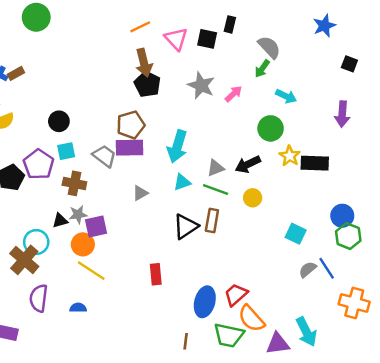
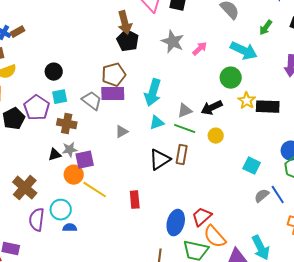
green arrow: (262, 69) -> (266, 28), moved
cyan arrow: (286, 96) -> (244, 51), size x1.5
cyan circle: (36, 242) -> (61, 210), moved
yellow line: (91, 271) -> (95, 190), moved

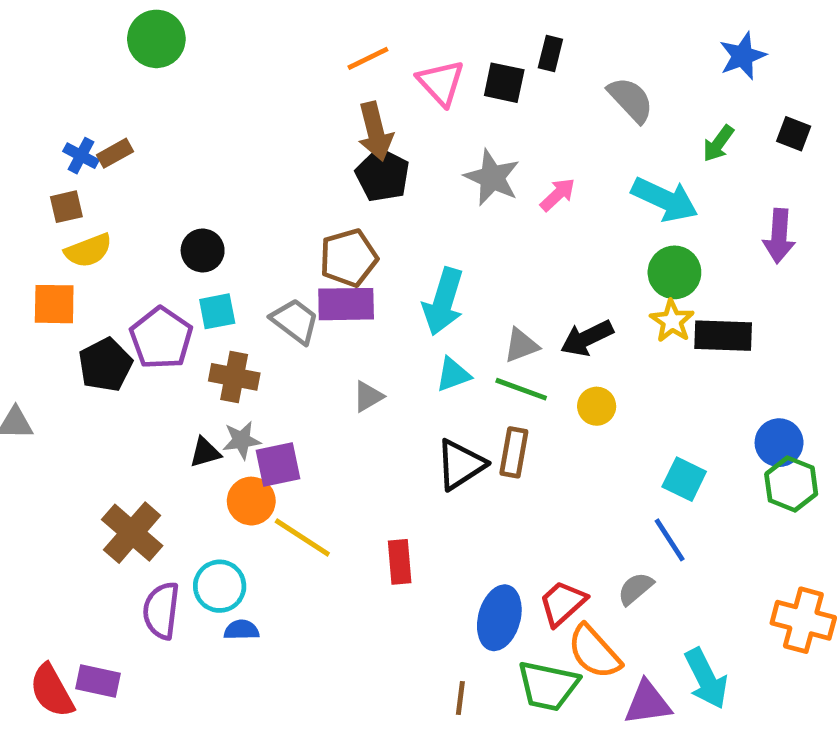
green circle: (231, 78) -> (674, 272), moved
blue line: (278, 195) -> (670, 540), moved
gray semicircle: (262, 196) -> (636, 589), moved

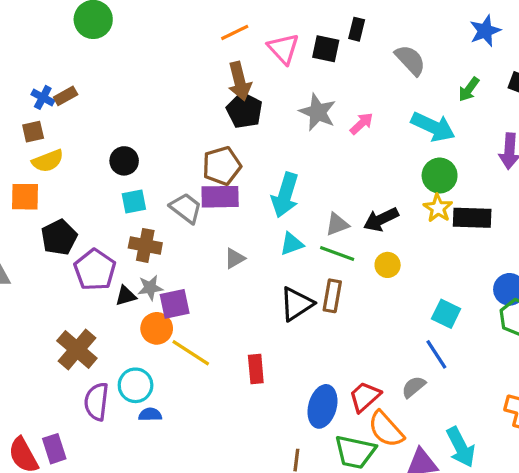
purple pentagon: (161, 338) -> (95, 270), moved
purple rectangle: (98, 681) -> (54, 449), turned 60

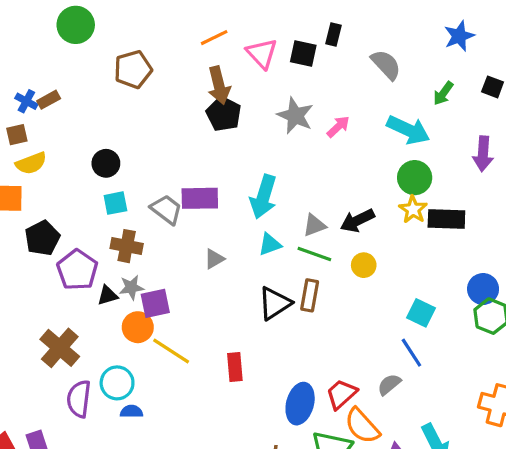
brown pentagon: (222, 166) -> (133, 69), moved

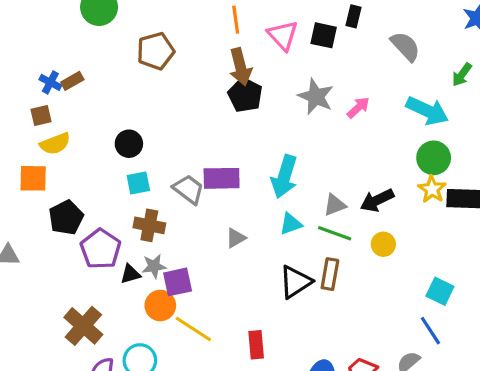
orange line: (214, 38) -> (236, 20), turned -72

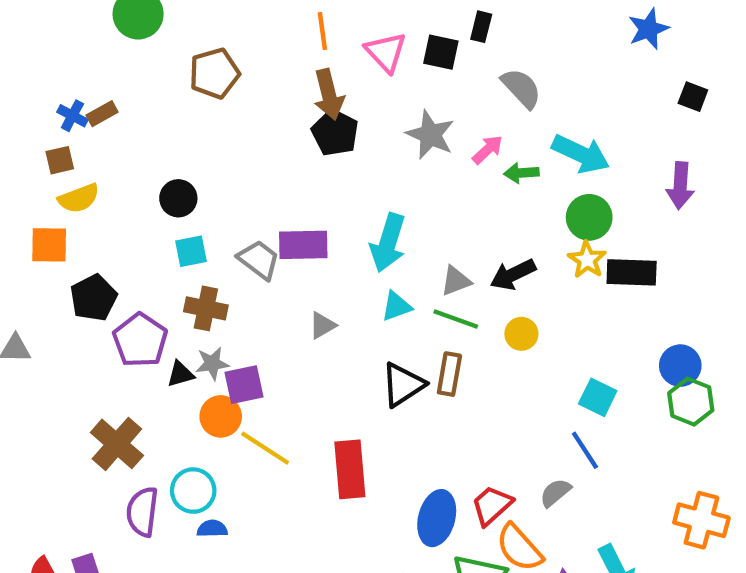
gray semicircle: (405, 46) -> (521, 88), moved
green arrow: (462, 75) -> (521, 173), moved, turned 50
red rectangle: (256, 345) -> (350, 469), size x1.5

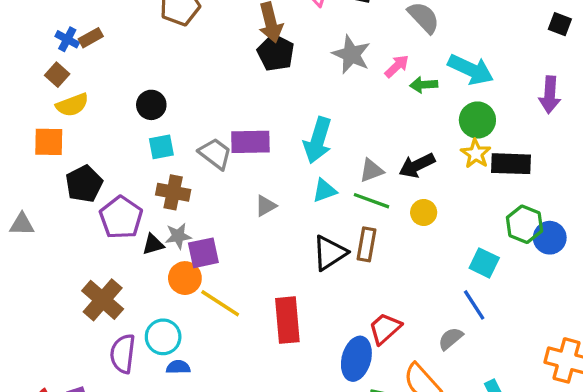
brown square: (60, 160) -> (57, 75), turned -35
green hexagon: (691, 402) -> (525, 224), moved
red trapezoid: (492, 505) -> (385, 328), moved

